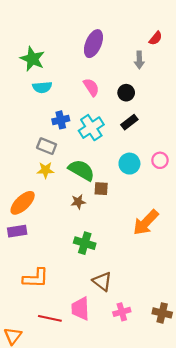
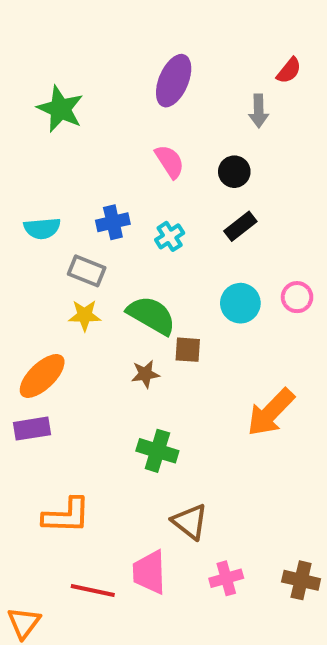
cyan semicircle: (42, 87) -> (42, 228), moved
cyan cross: (91, 128) -> (170, 236), size x0.6

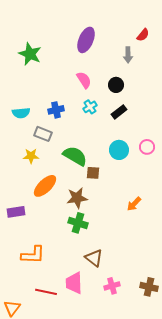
cyan cross: (170, 236) -> (90, 107), moved
yellow star: (85, 315) -> (31, 156), moved
brown star: (145, 374) -> (77, 198), moved, size x1.5
orange ellipse: (42, 376) -> (45, 186), moved
orange arrow: (271, 412) -> (134, 204), size x0.6

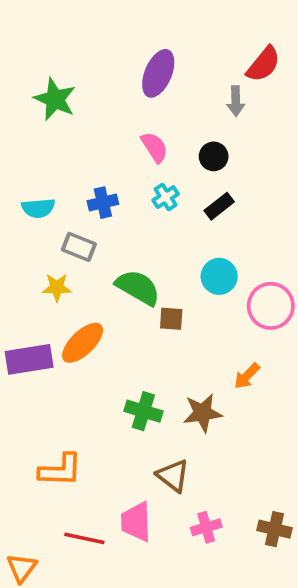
red semicircle: (143, 35) -> (263, 64), size x1.5
pink circle: (147, 147) -> (271, 306), moved, size x1.6
brown star: (77, 198) -> (203, 413), moved
purple rectangle: (16, 212) -> (29, 359), moved, size x1.4

